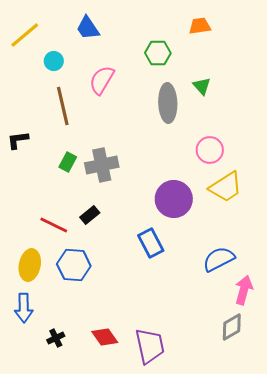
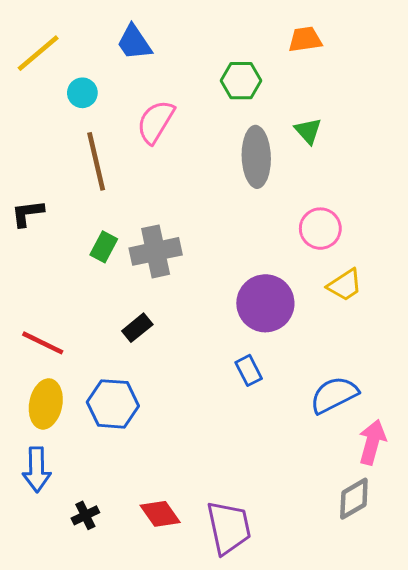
yellow trapezoid: (226, 187) -> (345, 285), size x0.7
red line: (54, 225) -> (43, 343), moved
blue rectangle: (151, 243) -> (249, 370), moved, size x0.7

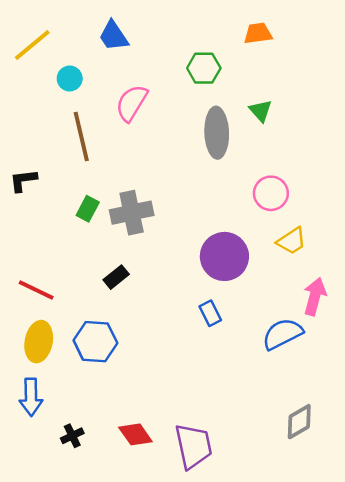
pink arrow: (372, 442) -> (315, 296), moved

